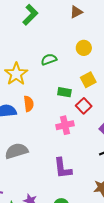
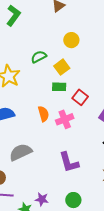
yellow square: (88, 80) -> (62, 67), moved
orange semicircle: (29, 104) -> (43, 114), moved

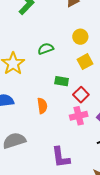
yellow square: (62, 67) -> (85, 62), moved
pink cross: (65, 119) -> (79, 116), moved

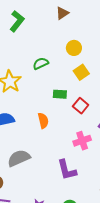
pink cross: (79, 116) -> (82, 141), moved

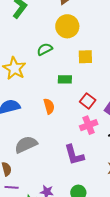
yellow circle: (74, 48) -> (67, 26), moved, size x1.5
yellow square: (81, 72) -> (85, 57), turned 35
red square: (81, 106) -> (88, 101), moved

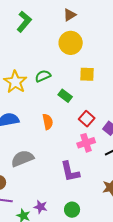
green semicircle: (45, 49) -> (43, 76), moved
green rectangle: (65, 79) -> (65, 96), turned 32

